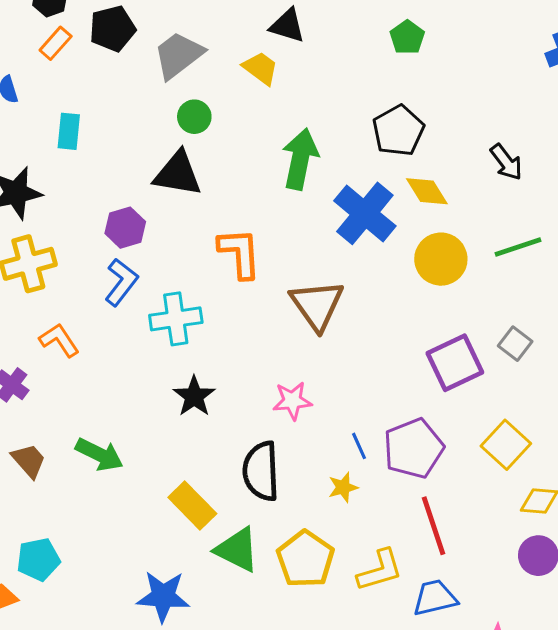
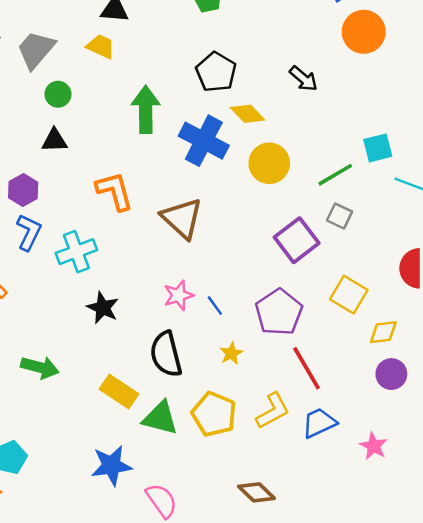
black triangle: (178, 174) -> (54, 140), size x0.7
green line: (518, 247) -> (335, 175), moved
blue line: (359, 446) -> (215, 305), moved

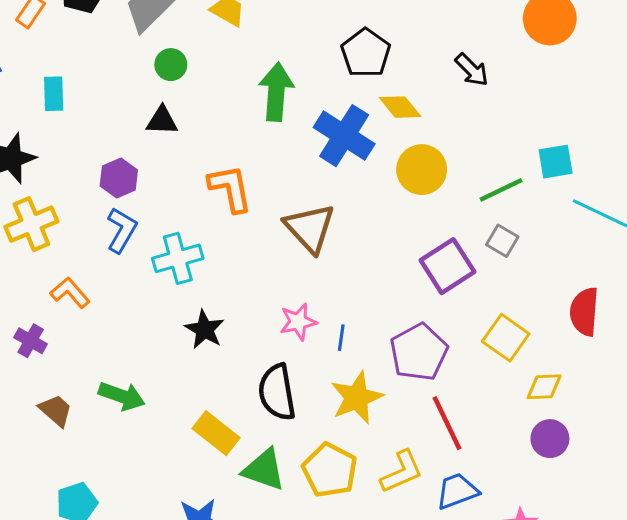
blue line: (215, 305) -> (341, 338), turned 40
yellow star: (231, 353) -> (357, 398), size x1.8

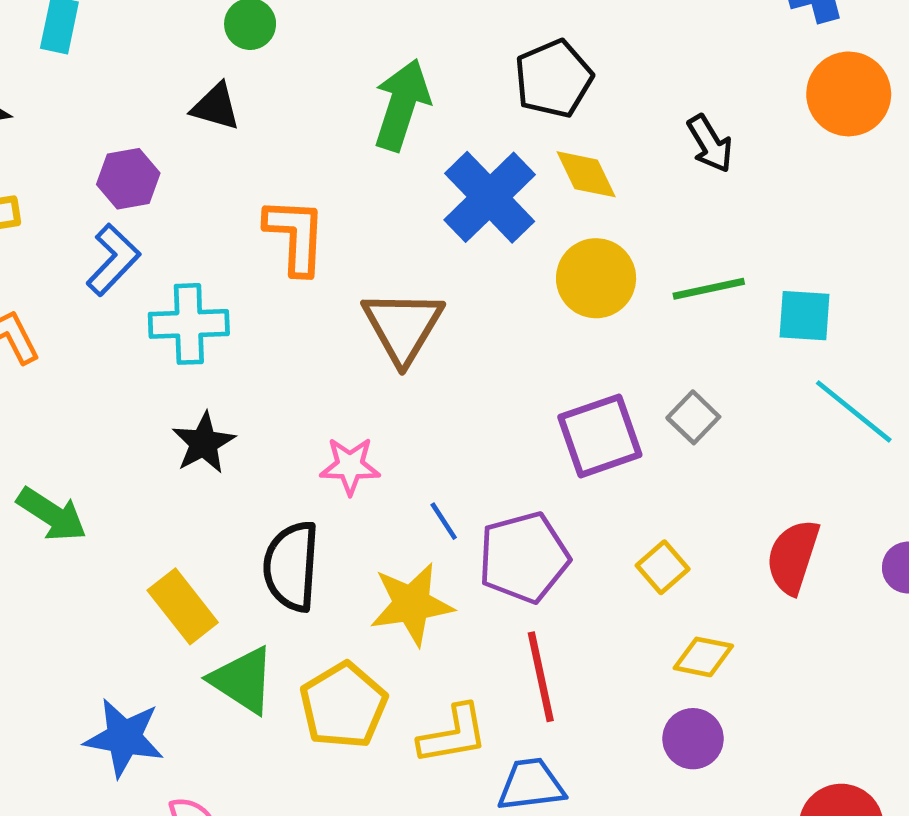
green line: (501, 190) -> (709, 289), moved
blue line: (341, 338) -> (444, 521), moved, turned -55
yellow square: (506, 338) -> (663, 567), size x0.7

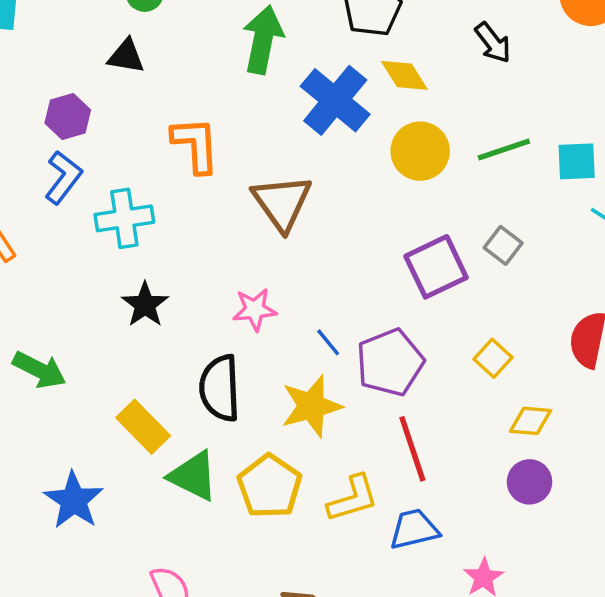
blue star: (124, 738) -> (74, 500), moved, turned 30

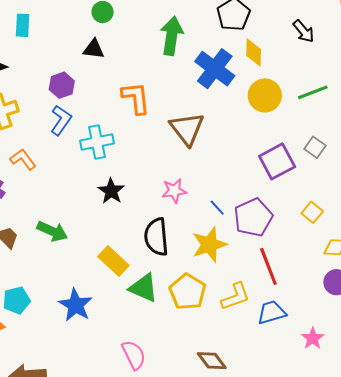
yellow diamond: (404, 75) -> (254, 52), turned 36

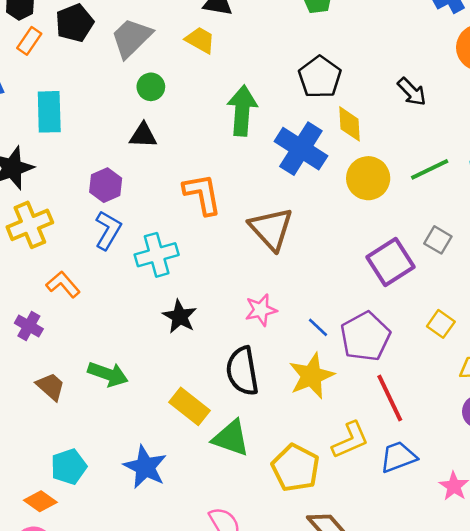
cyan rectangle: (23, 25) -> (49, 112), size x1.4
yellow pentagon: (188, 292) -> (296, 468), moved

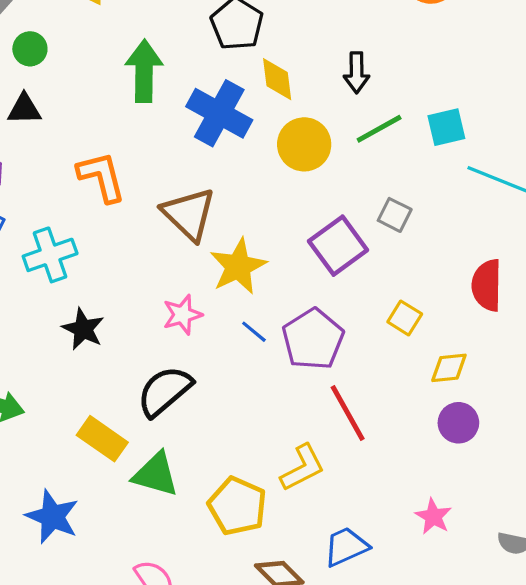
black arrow: (412, 92) -> (356, 73), moved, turned 48
black semicircle: (242, 371) -> (164, 391), turned 63
yellow star: (311, 376) -> (238, 266), moved
blue trapezoid: (398, 457) -> (346, 547), moved

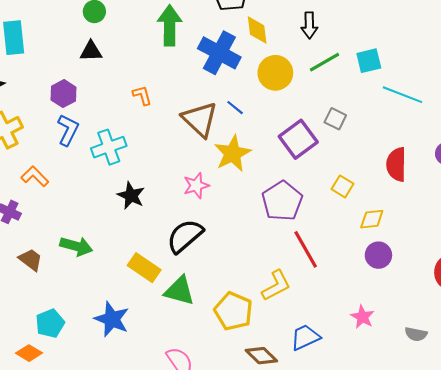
orange L-shape: (101, 177) -> (142, 95), size x0.6
blue line: (254, 332) -> (235, 108), moved

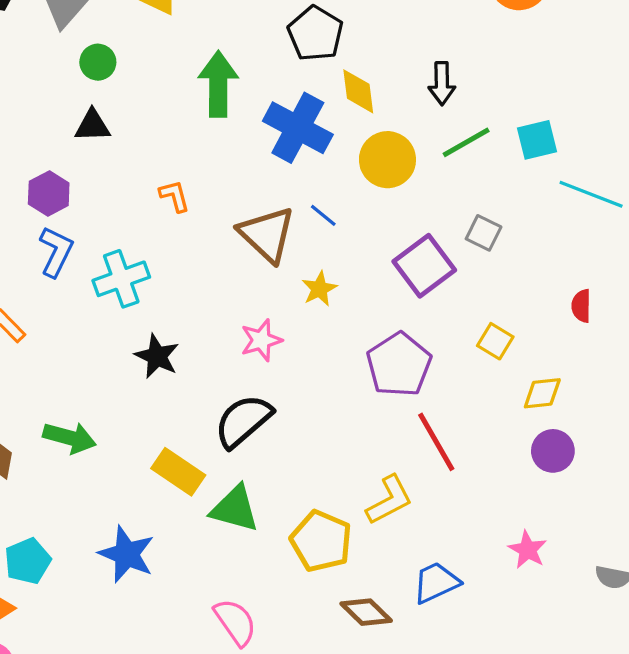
yellow star: (233, 154) -> (319, 289), size x0.6
red semicircle: (396, 164) -> (581, 306), size x0.6

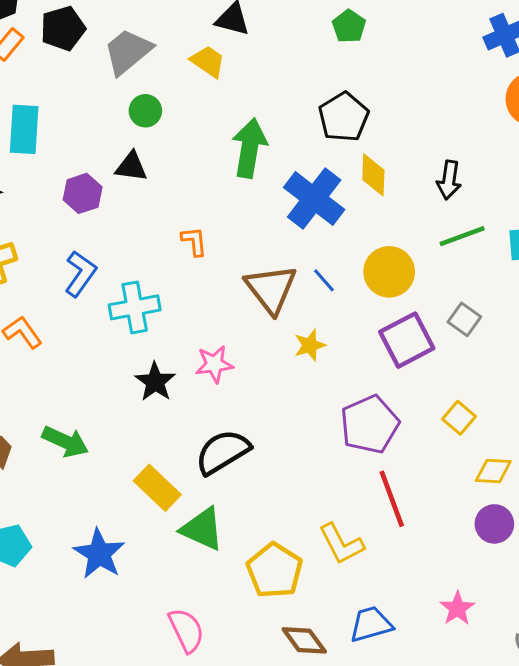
yellow circle: (387, 160) -> (389, 272), moved
purple hexagon: (49, 193) -> (83, 193), moved
pink star: (261, 340) -> (214, 364), moved
yellow L-shape: (389, 500) -> (341, 544), turned 81

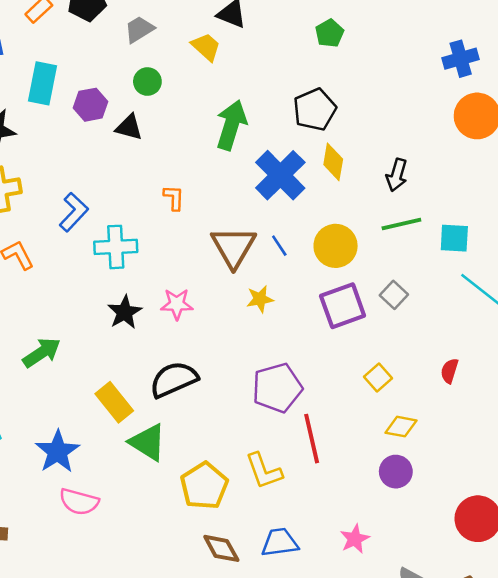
gray trapezoid: (128, 52) -> (139, 29), size x0.7
purple hexagon: (83, 193) -> (90, 105), moved
purple pentagon: (370, 424) -> (277, 388), moved
green arrow: (65, 442) -> (42, 353), turned -66
pink semicircle: (186, 630) -> (79, 502), moved, turned 123

